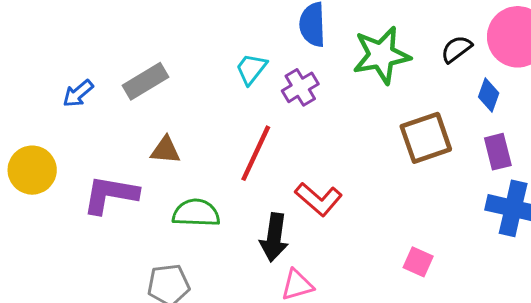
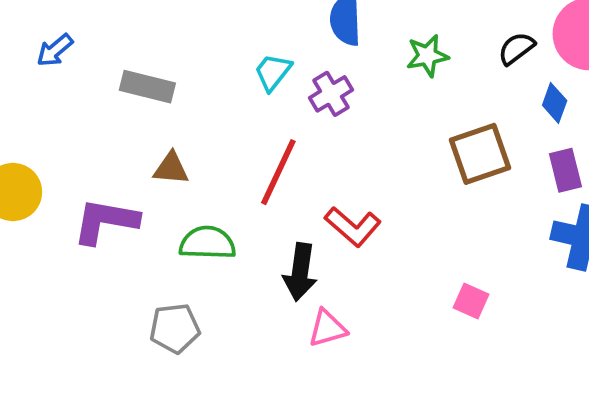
green star: (381, 55) -> (427, 56), size x0.6
gray rectangle: (145, 81) -> (147, 87), turned 45
blue arrow: (78, 93) -> (55, 50), moved

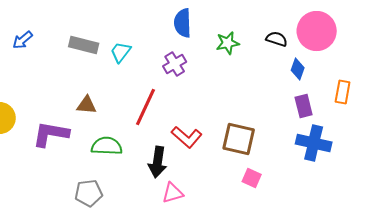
black semicircle: (516, 48) -> (277, 39), turned 55
cyan trapezoid: (273, 72) -> (121, 52), moved
gray rectangle: (147, 87) -> (84, 45), moved
brown square: (480, 154) -> (239, 139), moved, turned 32

